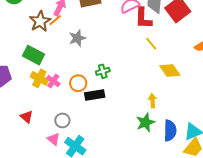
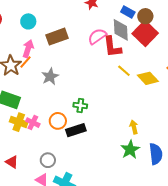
green cross: (103, 71) -> (80, 105), turned 32
yellow diamond: (170, 71) -> (148, 78), moved

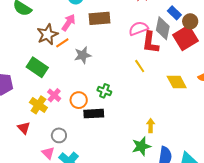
orange line: (25, 62) -> (62, 43), moved
yellow line: (124, 71) -> (140, 66), moved
yellow cross: (19, 122) -> (38, 105), moved

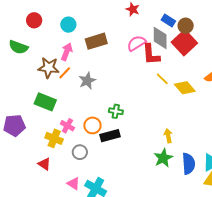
brown star: (47, 34) -> (49, 68), turned -30
yellow line: (140, 66) -> (162, 79), moved
gray circle: (59, 135) -> (80, 152), moved

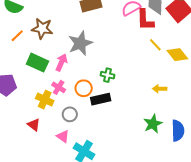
pink arrow: (67, 52) -> (61, 62), moved
orange line: (65, 73) -> (17, 36), moved
gray star: (87, 81) -> (80, 43), size x1.4
yellow arrow: (168, 136) -> (160, 89), moved, turned -80
pink triangle: (73, 184) -> (63, 136), moved

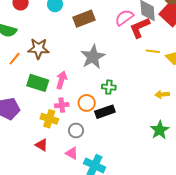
red L-shape: (145, 20) -> (140, 28), turned 75
gray star: (80, 43) -> (93, 57), moved
yellow line: (155, 45) -> (153, 51), turned -32
pink cross: (59, 87) -> (62, 105), turned -32

